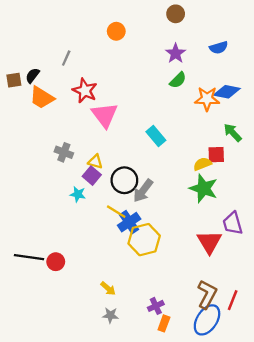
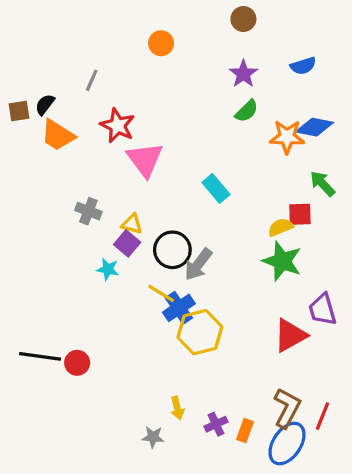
red triangle: (209, 242) -> (290, 335), turned 32
yellow arrow: (108, 288) -> (177, 408), moved, turned 35
orange rectangle: (164, 323) -> (245, 431), moved

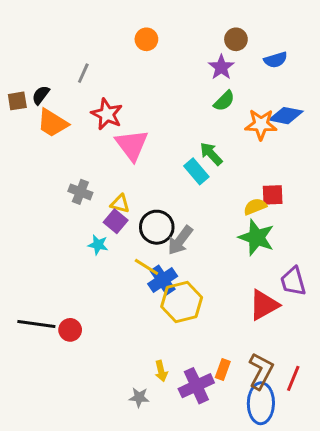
brown circle: (243, 19) -> (236, 39), moved
green arrow: (323, 184) -> (211, 154), moved
purple cross: (216, 424) -> (196, 386), size x1.6
orange rectangle: (245, 431) -> (223, 370), moved
blue ellipse: (287, 444) -> (261, 403), turned -33

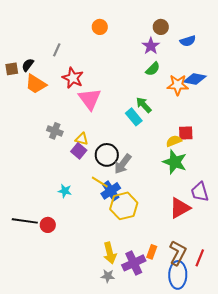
cyan star: (98, 245) -> (65, 191), moved
yellow arrow: (161, 371) -> (110, 253), size x1.5
gray star: (139, 397) -> (108, 276), moved

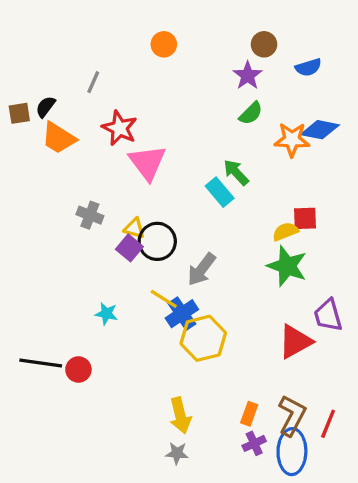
black circle: (107, 155) -> (157, 241), moved
purple cross: (134, 263) -> (254, 443), moved, size x0.6

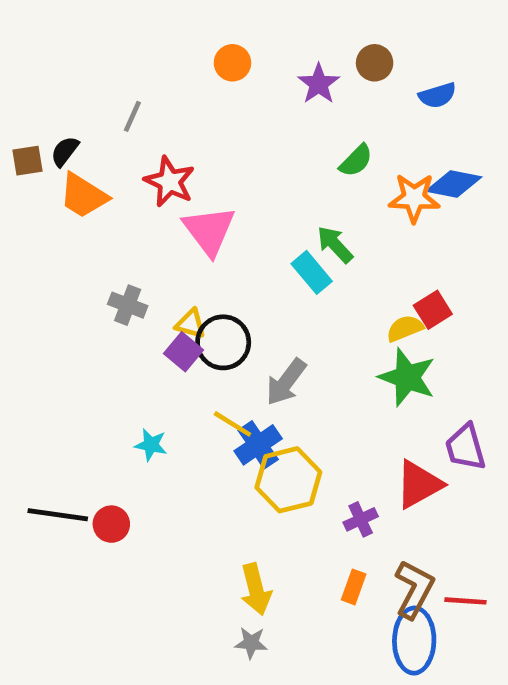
purple star: (248, 76) -> (319, 84), moved
red square: (305, 218) -> (433, 310), turned -30
red line: (328, 424) -> (465, 601), turned 72
purple cross: (254, 443) -> (361, 519), moved

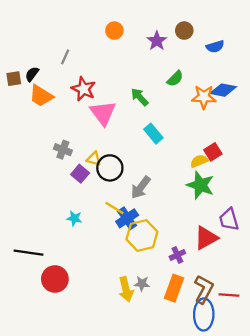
green arrow: (335, 245) -> (140, 97), moved
purple square: (184, 352) -> (80, 174), moved
red circle: (111, 524) -> (55, 279), moved, size x1.5
orange rectangle: (354, 587) -> (174, 288), size x1.6
gray star: (251, 643) -> (142, 284), moved

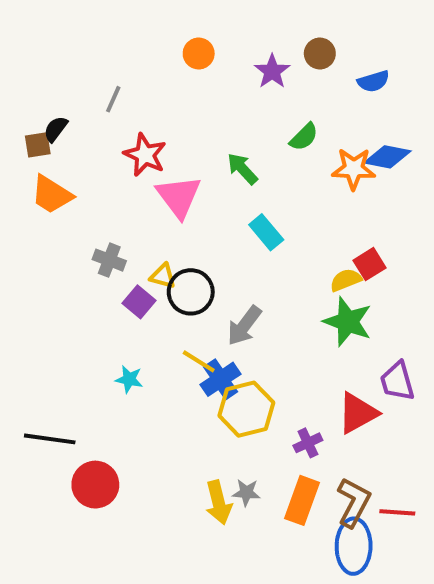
brown square: (14, 79) -> (38, 145), moved
orange trapezoid: (41, 96) -> (52, 195), moved

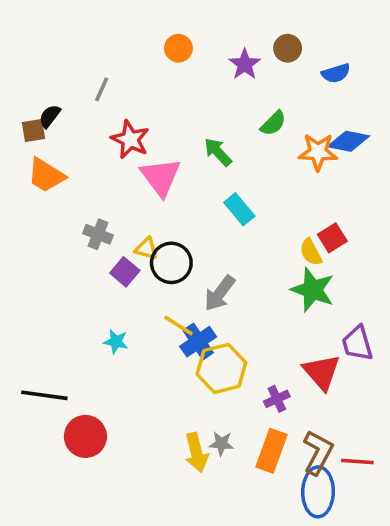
yellow semicircle: (346, 280) -> (311, 252), turned -96
red triangle: (358, 413) -> (322, 372), turned -42

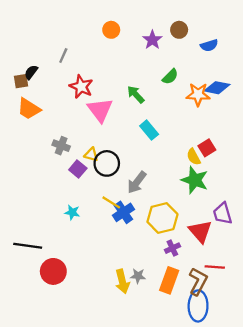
yellow hexagon: (221, 368) -> (162, 218), moved
red line: (357, 461) -> (215, 267), moved

